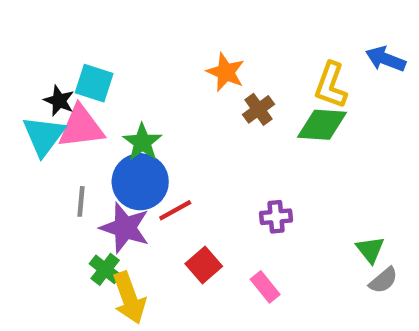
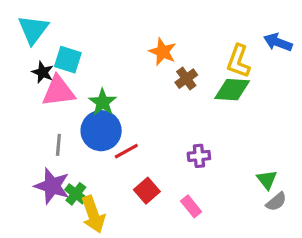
cyan triangle: (44, 136) -> (33, 30), moved
purple star: (125, 228) -> (52, 186), moved

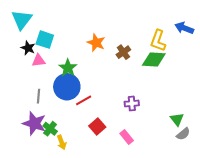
orange star: (163, 52) -> (96, 43), moved
pink triangle: (58, 91) -> (39, 61), size x0.6
yellow arrow: (93, 214) -> (62, 142), size x0.6

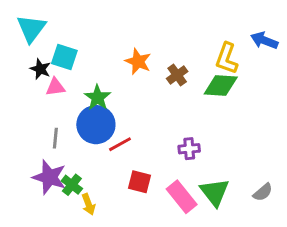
green triangle: (177, 119) -> (215, 192), moved, size x1.5
red square: (97, 127) -> (140, 182), turned -35
pink rectangle: (127, 137) -> (182, 197), size x1.5

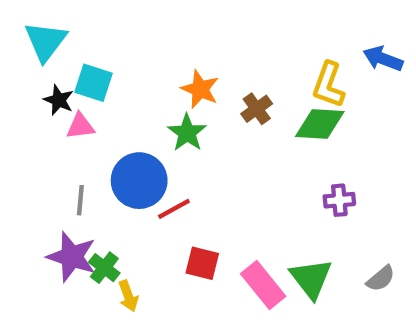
green star: (97, 98) -> (187, 133), moved
purple cross: (189, 149) -> (339, 200), moved

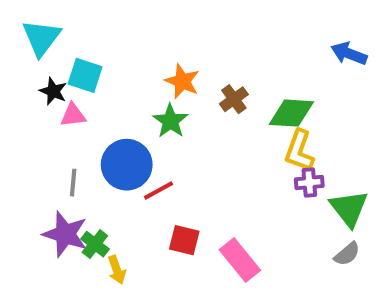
yellow L-shape: (328, 85) -> (299, 151), moved
green triangle: (311, 279) -> (349, 208), moved

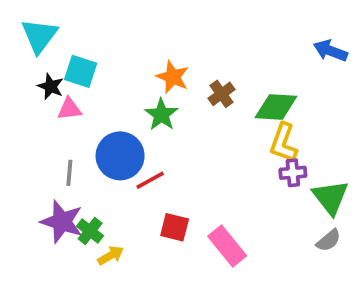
yellow arrow: (117, 270) -> (111, 255), turned -100

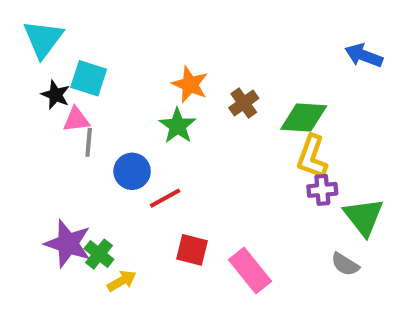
blue circle: (120, 156) -> (132, 171), size x0.7
gray line: (69, 173) -> (89, 142), moved
gray semicircle: (329, 240) -> (345, 264), moved, turned 72

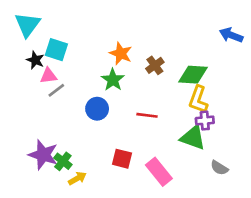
gray line: (89, 142) -> (56, 90), turned 48
blue circle: (132, 171) -> (97, 109), moved
red line: (165, 198) -> (147, 115), moved, turned 36
green triangle: (364, 217) -> (193, 138), moved, turned -32

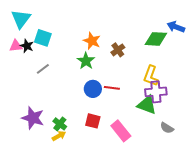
green diamond: (193, 75) -> (156, 39), moved
pink triangle: (48, 76) -> (16, 46), moved
blue circle: (97, 109) -> (93, 89), moved
purple cross: (205, 121) -> (156, 92), size x1.5
green cross: (63, 161) -> (60, 124), moved

